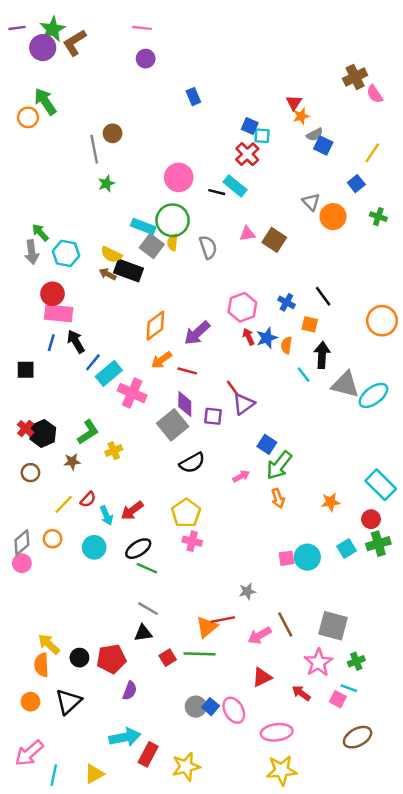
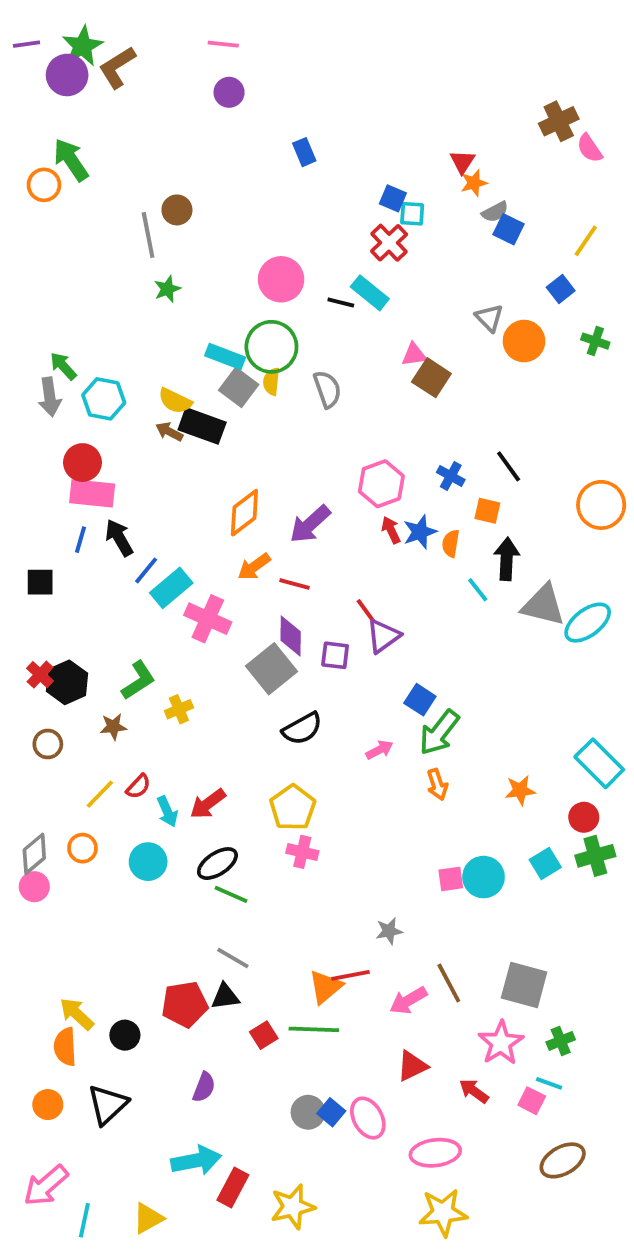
pink triangle: (247, 234) -> (414, 355), moved
red pentagon: (111, 659) -> (185, 1004), moved

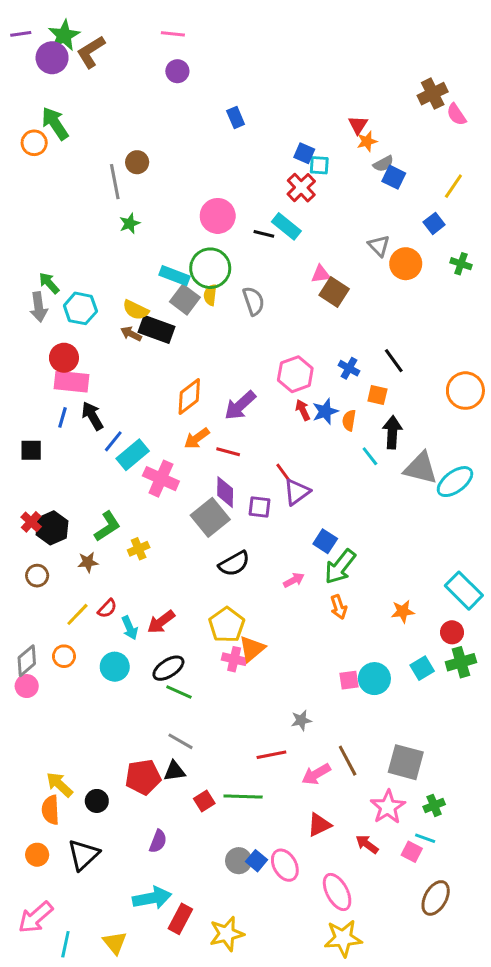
orange triangle: (325, 987) -> (252, 649), moved
pink ellipse: (435, 1153) -> (337, 892), turned 69
brown ellipse: (563, 1160) -> (436, 898), turned -32
yellow triangle: (148, 1218) -> (115, 943), turned -40

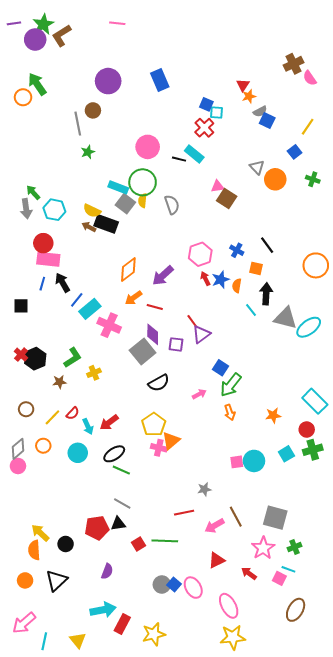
purple circle: (177, 71) -> (108, 81), moved, size x1.6
blue rectangle: (236, 117) -> (160, 80), size x1.5
brown circle: (37, 576) -> (26, 409), moved

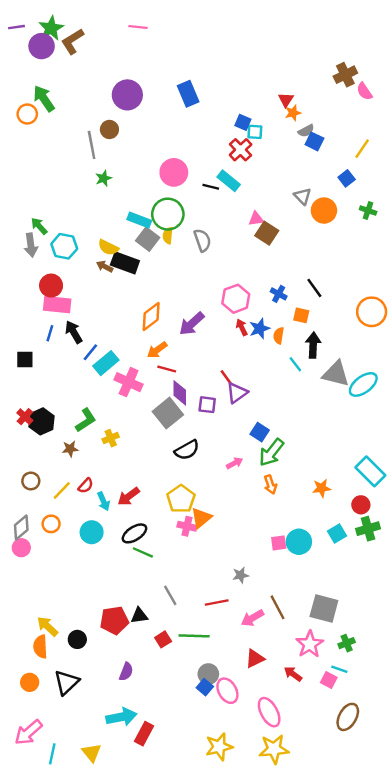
red line: (155, 307) -> (167, 369), moved
gray line: (122, 503) -> (170, 595), moved, turned 30
gray circle: (162, 585) -> (208, 674), moved
yellow star: (154, 634) -> (219, 747), moved

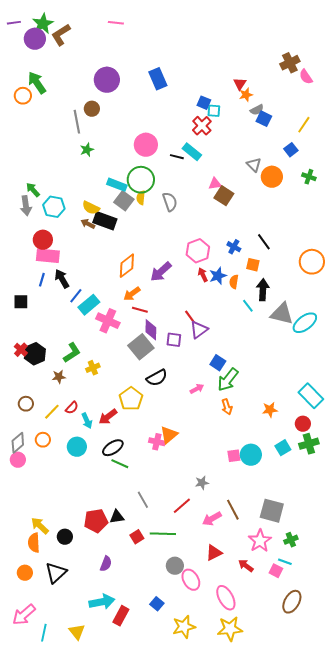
yellow pentagon: (181, 499) -> (131, 399), moved
red line: (217, 603) -> (182, 506), turned -30
blue square: (205, 687) -> (157, 604), moved

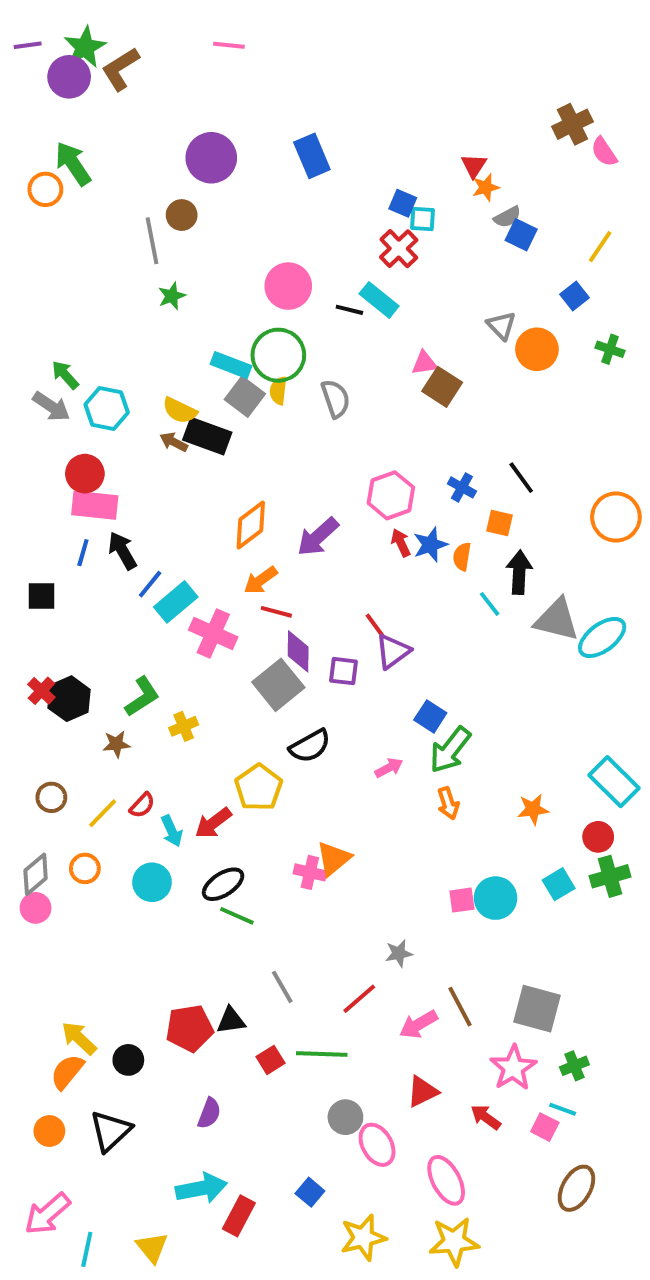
gray arrow: (26, 206) -> (51, 407), turned -48
orange semicircle: (34, 543) -> (67, 1072), turned 42

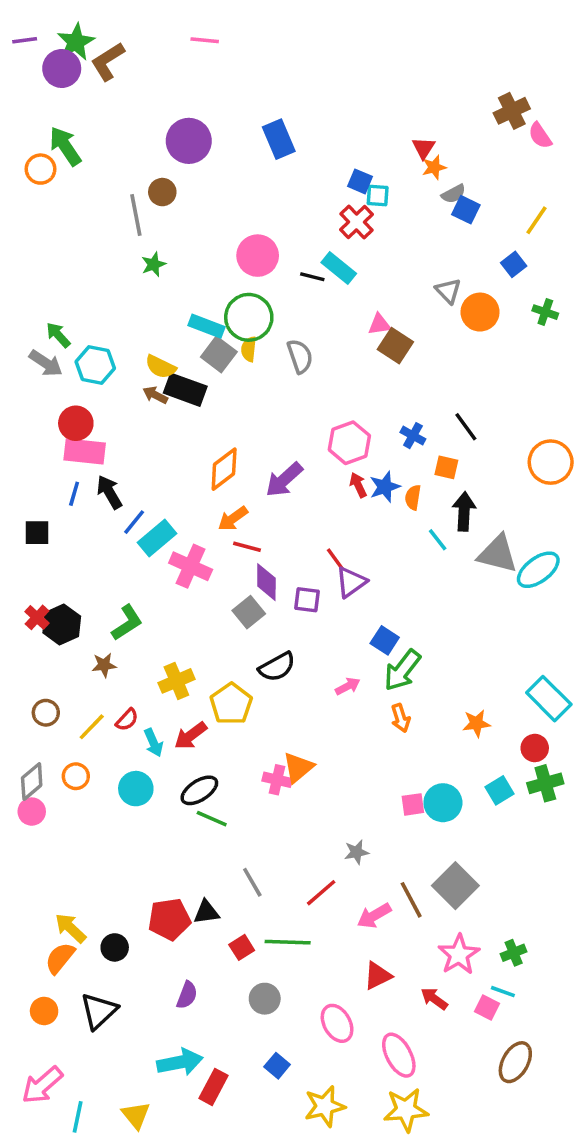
gray square: (278, 685) -> (249, 612), size x0.7
yellow cross: (184, 726) -> (176, 681), moved, size x1.4
gray square: (537, 1009) -> (455, 886), moved, turned 30
gray circle: (345, 1117) -> (265, 999), moved

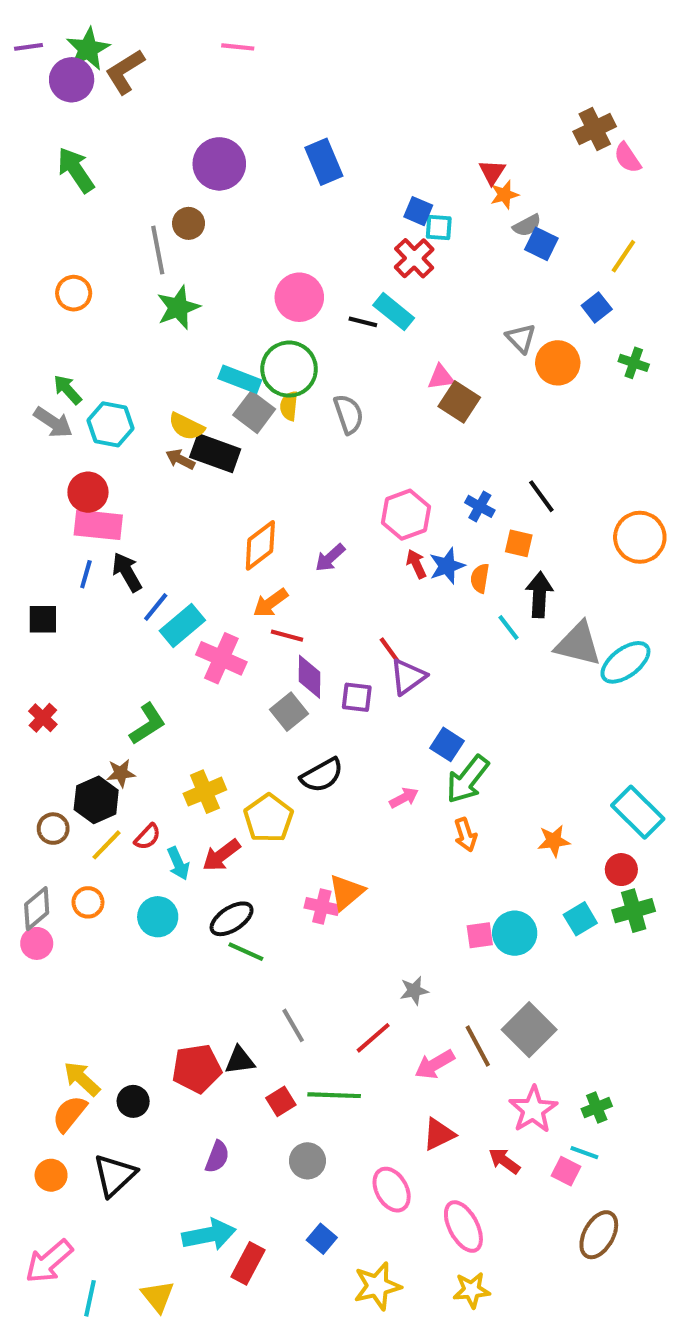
orange circle: (41, 169) -> (74, 293), moved
green star: (153, 264) -> (178, 307), size x1.5
purple arrow: (284, 480) -> (330, 558), size x0.7
black hexagon: (62, 624) -> (96, 800), moved
yellow star: (406, 1110) -> (472, 1290), size x0.7

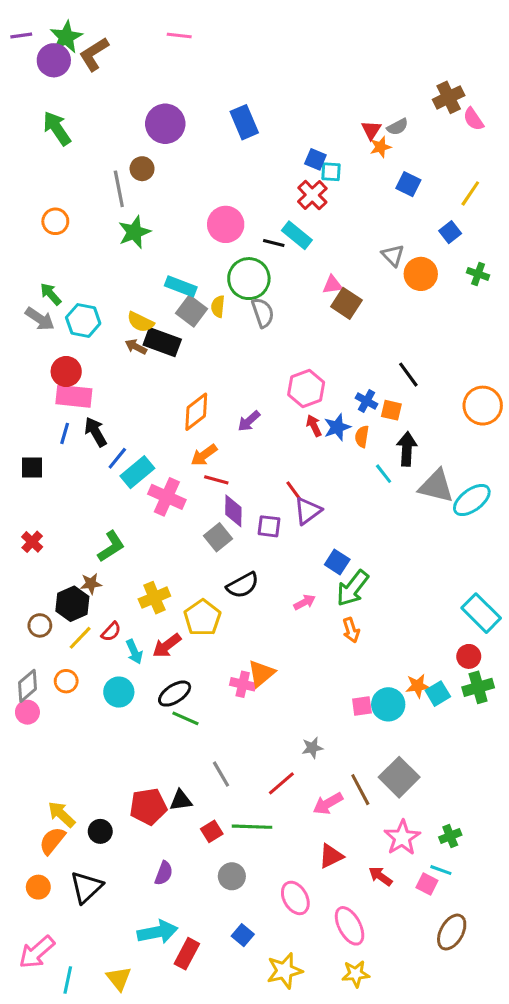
gray semicircle: (527, 225) -> (398, 127), moved
green circle: (289, 369) -> (249, 279), moved
blue cross: (480, 506) -> (367, 401), moved
orange star: (554, 841) -> (418, 686), moved

